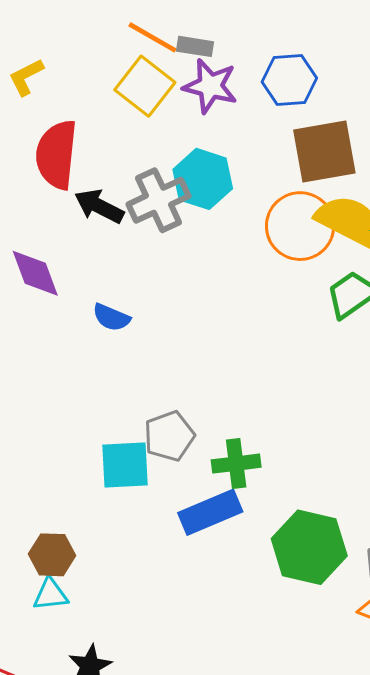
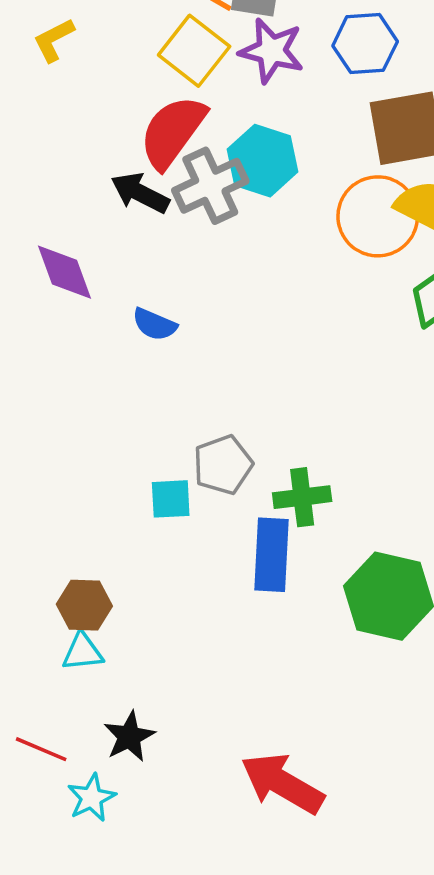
red semicircle: (57, 155) -> (173, 132), moved, turned 30
cyan square: (125, 465) -> (171, 499), size x0.7
blue rectangle: (210, 512) -> (272, 555), turned -64

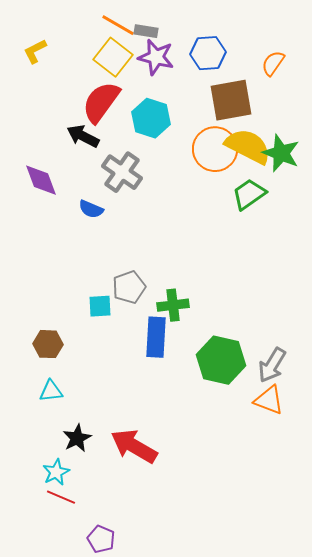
gray cross: (210, 186) -> (122, 172), moved, turned -30
brown hexagon: (84, 605) -> (48, 344), moved
red line: (41, 749) -> (61, 497), moved
red arrow: (282, 783) -> (134, 446), moved

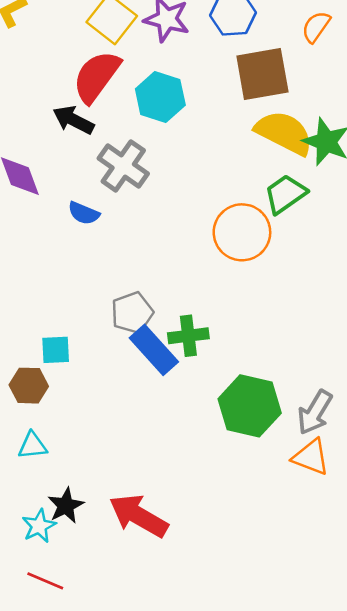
orange circle: (215, 149) -> (242, 232), moved
cyan square: (100, 306) -> (56, 350), moved
blue rectangle: (156, 337) -> (154, 350), moved, turned -45
cyan star: (56, 472) -> (39, 526), moved

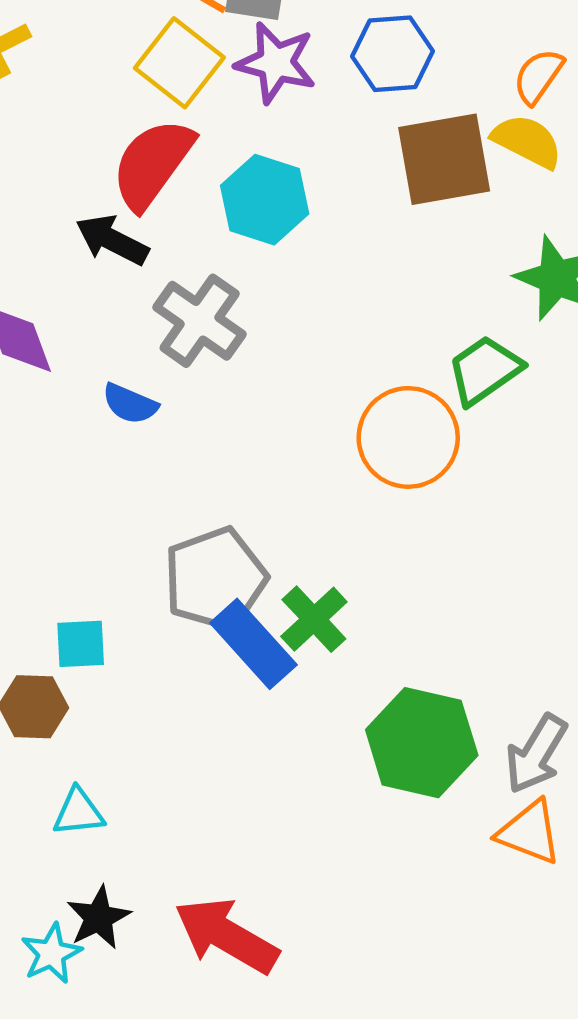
yellow semicircle: (284, 133) -> (527, 141), moved, size x0.7
gray pentagon: (132, 313) -> (215, 579), size x1.4
green cross: (188, 336) -> (314, 619), turned -36
cyan triangle: (33, 446) -> (78, 812), moved

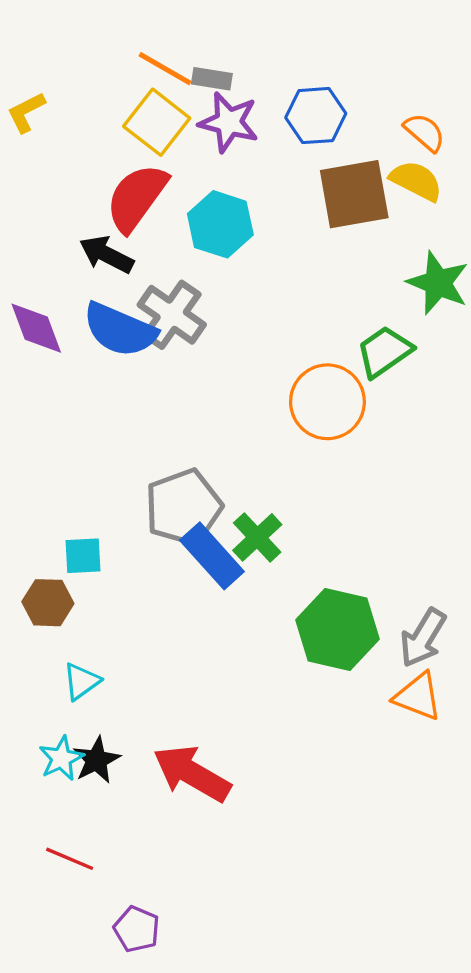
orange semicircle: (538, 76) -> (425, 132), turned 96
blue semicircle: (130, 404) -> (120, 330), moved, size x1.8
cyan triangle: (78, 812) -> (81, 681), turned -30
cyan star: (51, 954) -> (61, 758), moved

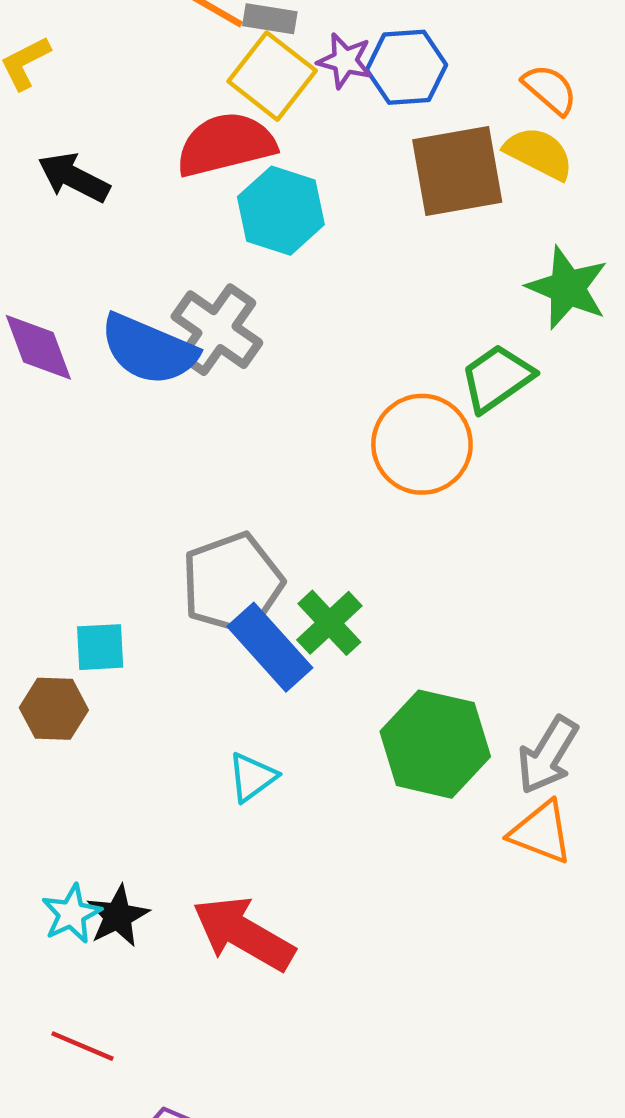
yellow square: (157, 122) -> (272, 76), moved
purple star: (229, 122) -> (345, 61), moved, size x0.7
red semicircle: (137, 198) -> (226, 144), moved, turned 40
black arrow: (106, 254) -> (74, 178), moved
cyan triangle: (81, 681) -> (252, 777), moved

